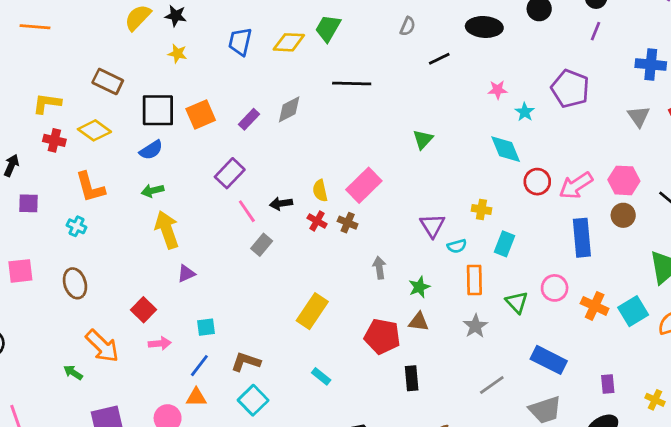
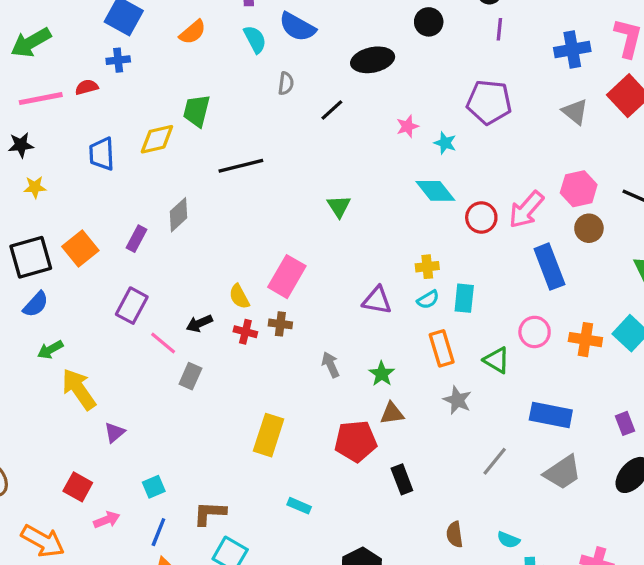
purple triangle: (432, 226) -> (377, 300), turned -32
cyan semicircle: (457, 246) -> (428, 300), moved

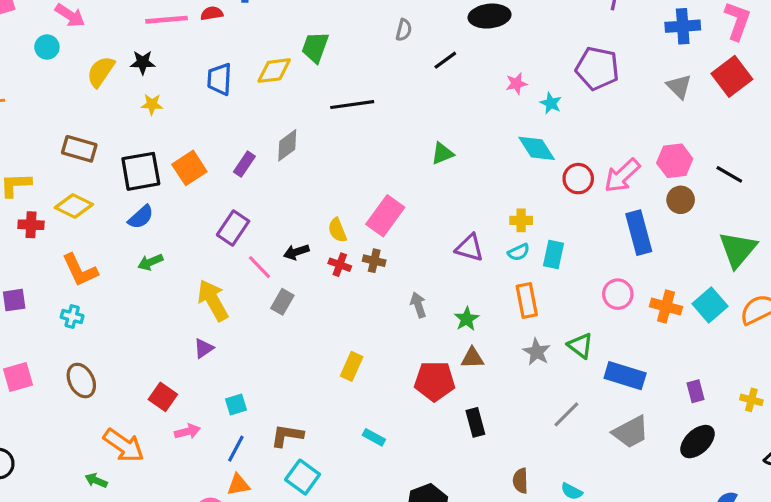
green triangle: (339, 206) -> (442, 153), turned 35
green triangle: (497, 360) -> (580, 346), moved
yellow arrow: (79, 389) -> (213, 300), moved
yellow rectangle: (269, 435) -> (352, 366), size x0.7

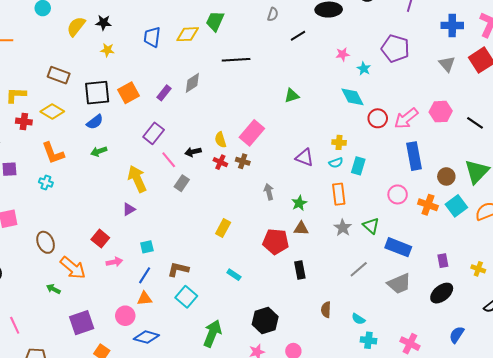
brown circle: (681, 200) -> (446, 176), moved
brown ellipse: (81, 381) -> (46, 242), moved

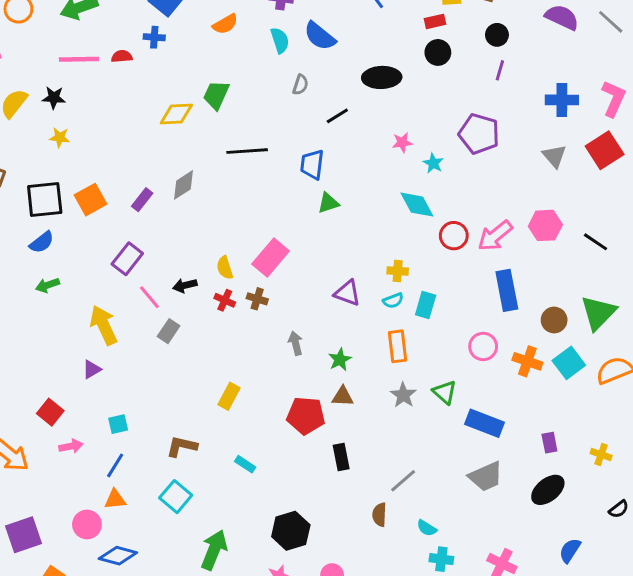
blue trapezoid: (152, 37) -> (312, 165), moved
brown L-shape: (178, 269) -> (182, 446), moved
gray line: (359, 269) -> (403, 481), moved

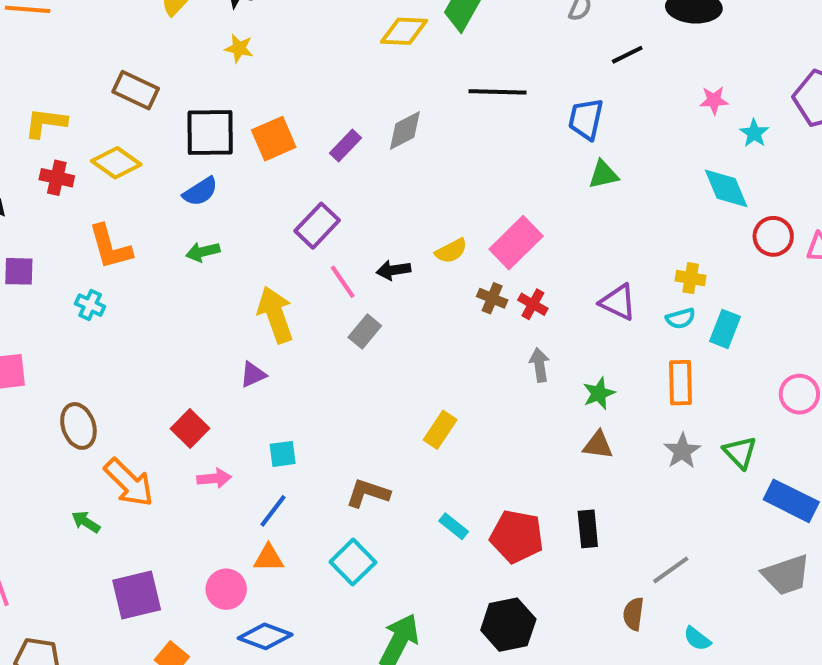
yellow semicircle: (225, 268) -> (451, 251), turned -105
red cross: (225, 300) -> (533, 304), moved
red pentagon: (306, 416) -> (517, 536), moved

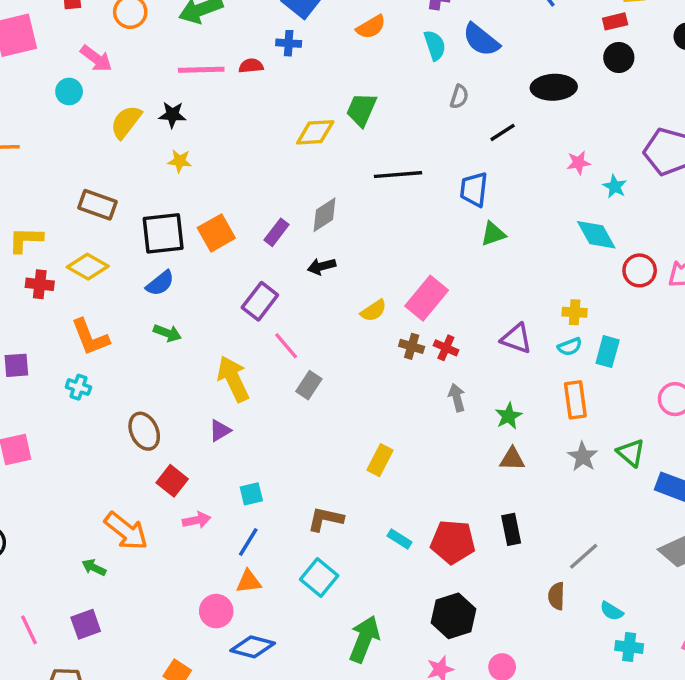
green arrow: (203, 252) -> (167, 333), turned -140
black arrow: (393, 270) -> (322, 266), moved
brown ellipse: (78, 426) -> (144, 431), moved
purple square: (137, 595) -> (86, 624), moved, size x0.7

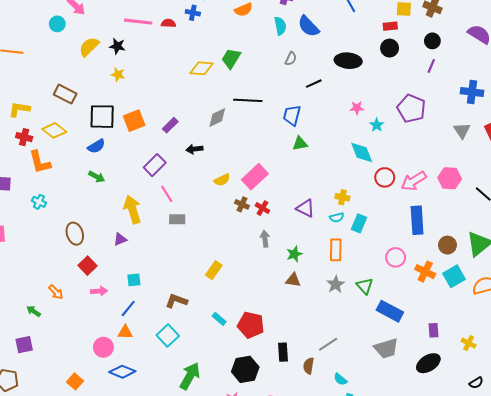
gray diamond: (325, 215) -> (217, 117), moved
orange L-shape: (90, 337) -> (40, 162), moved
gray rectangle: (309, 385) -> (177, 219), turned 49
black rectangle: (511, 529) -> (283, 352), moved
orange arrow: (126, 531) -> (56, 292), size x0.6

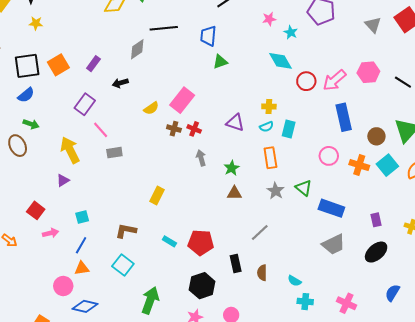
brown ellipse: (75, 234) -> (18, 146), moved
gray line: (328, 344) -> (260, 233), moved

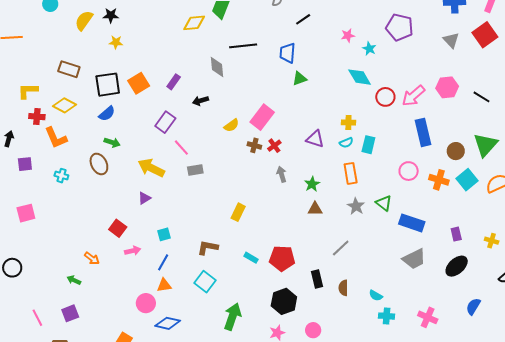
gray diamond: (137, 49) -> (217, 67), turned -60
red cross: (194, 129) -> (274, 146), turned 32
yellow arrow: (70, 150) -> (151, 168), turned -36

